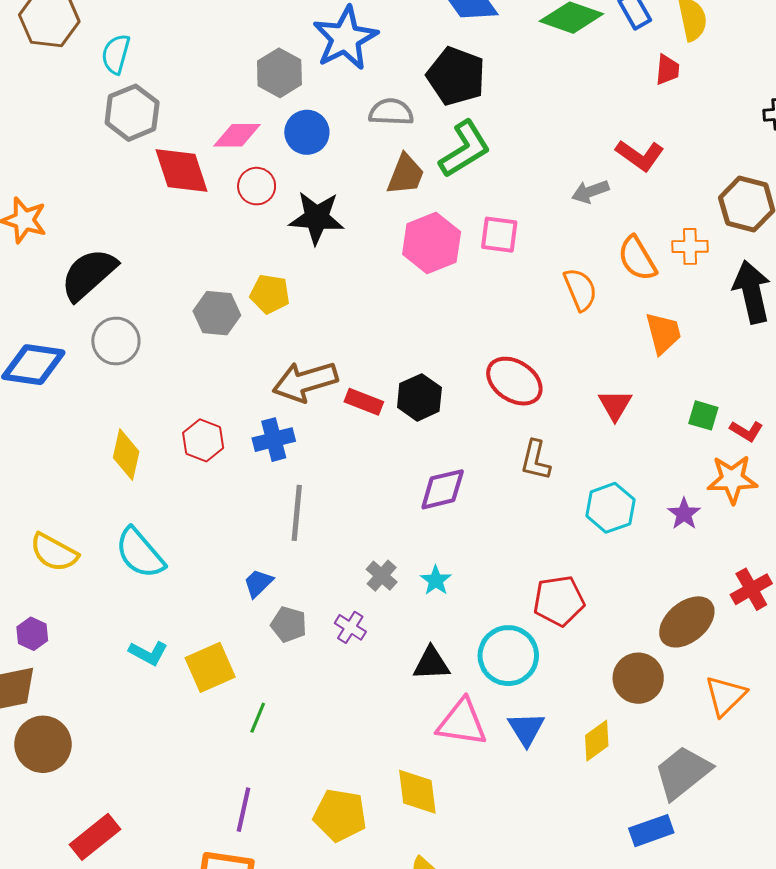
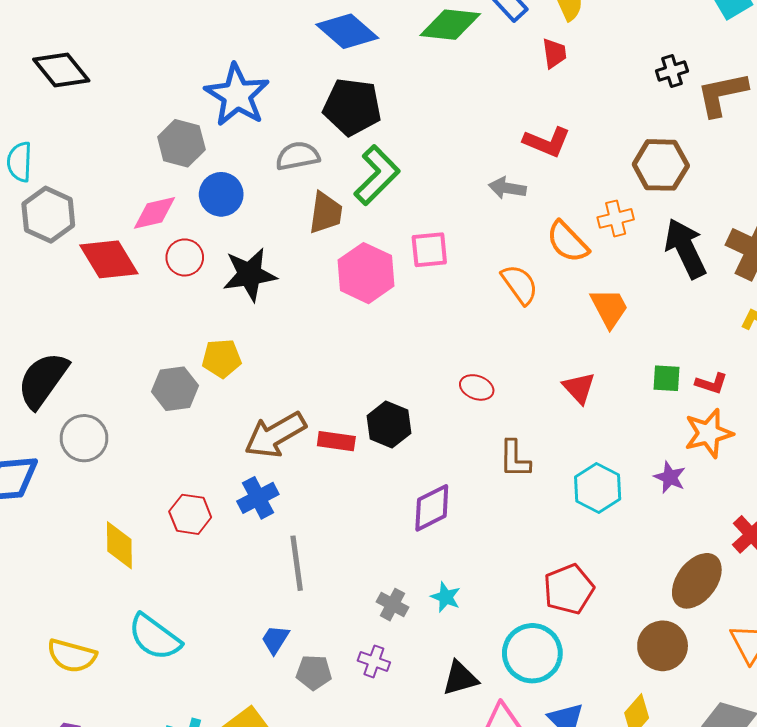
gray arrow: (590, 192) -> (507, 188), turned 42
red ellipse: (514, 381) -> (477, 387), size x0.6

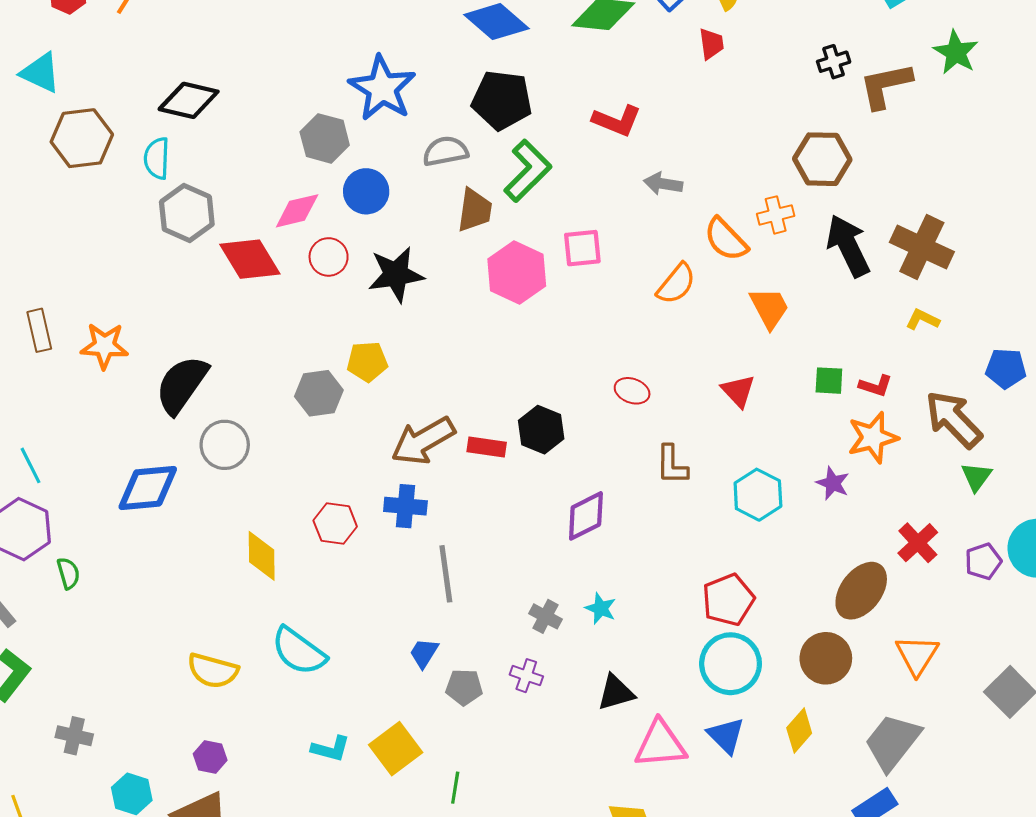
black diamond: (61, 70) -> (189, 100), moved, turned -38
red L-shape: (547, 142) -> (617, 121), moved
orange semicircle: (520, 284) -> (676, 284), turned 75
blue cross: (258, 498) -> (405, 506), turned 33
cyan circle: (532, 653) -> (731, 664), moved

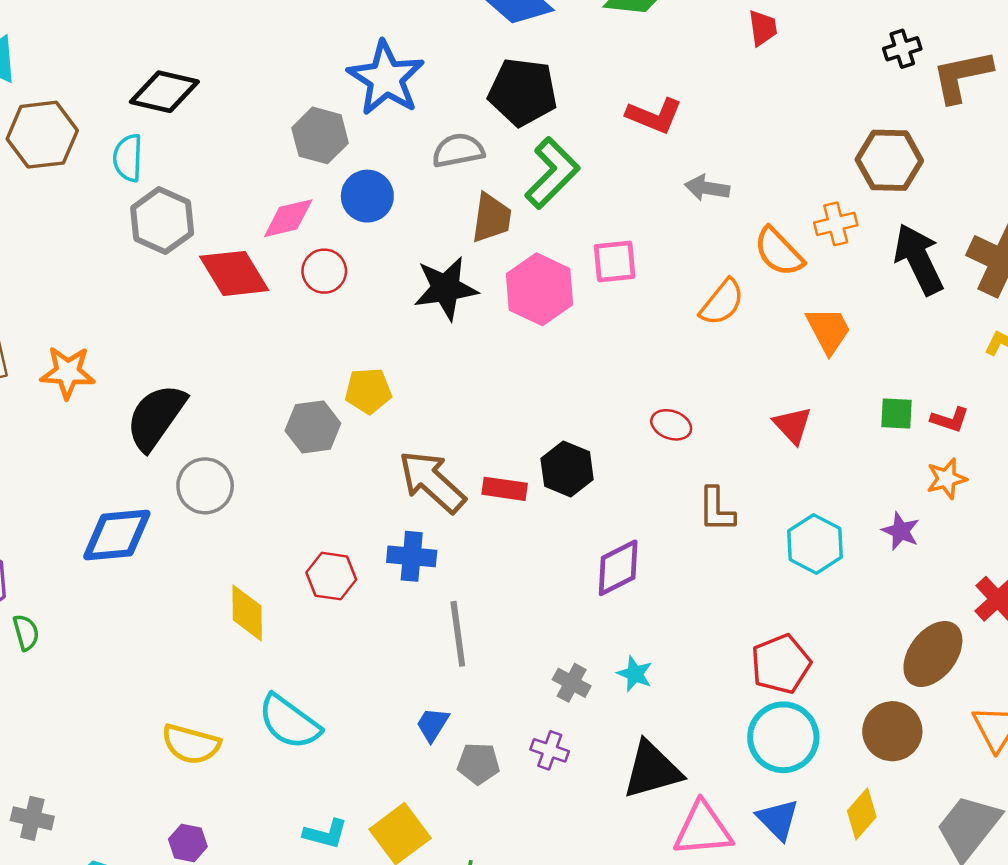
black star: (396, 274) -> (446, 288), moved
orange star: (873, 437) -> (947, 479), size x0.7
brown arrow: (423, 441) -> (432, 482), turned 72
black triangle: (616, 693) -> (652, 770), size x1.4

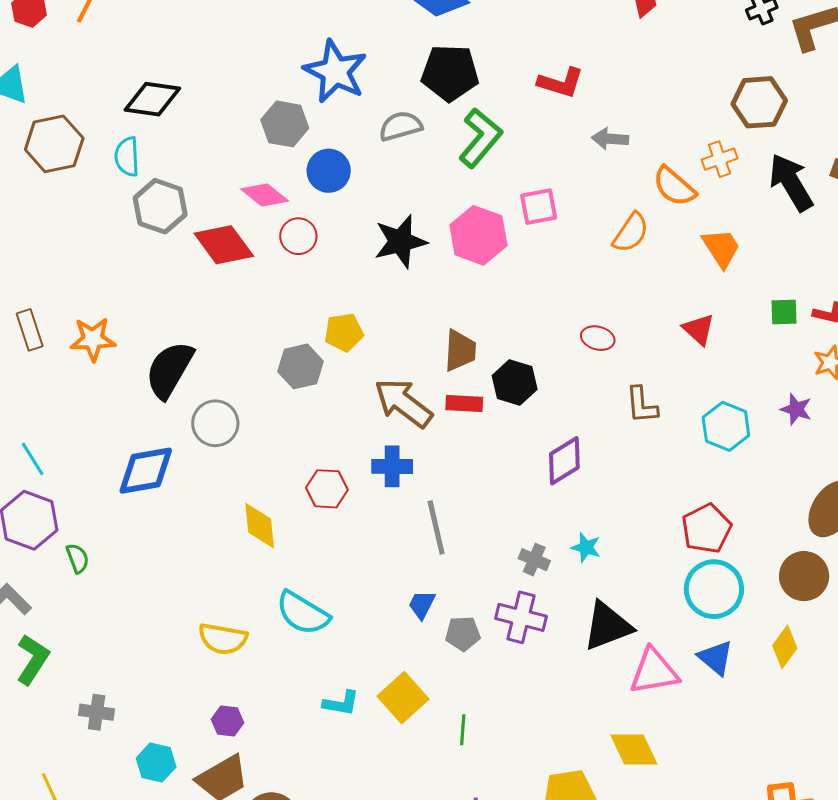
pink diamond: (288, 218) -> (265, 195), turned 57
brown trapezoid: (491, 218) -> (460, 351), moved
purple cross: (550, 750) -> (521, 617), size x1.6

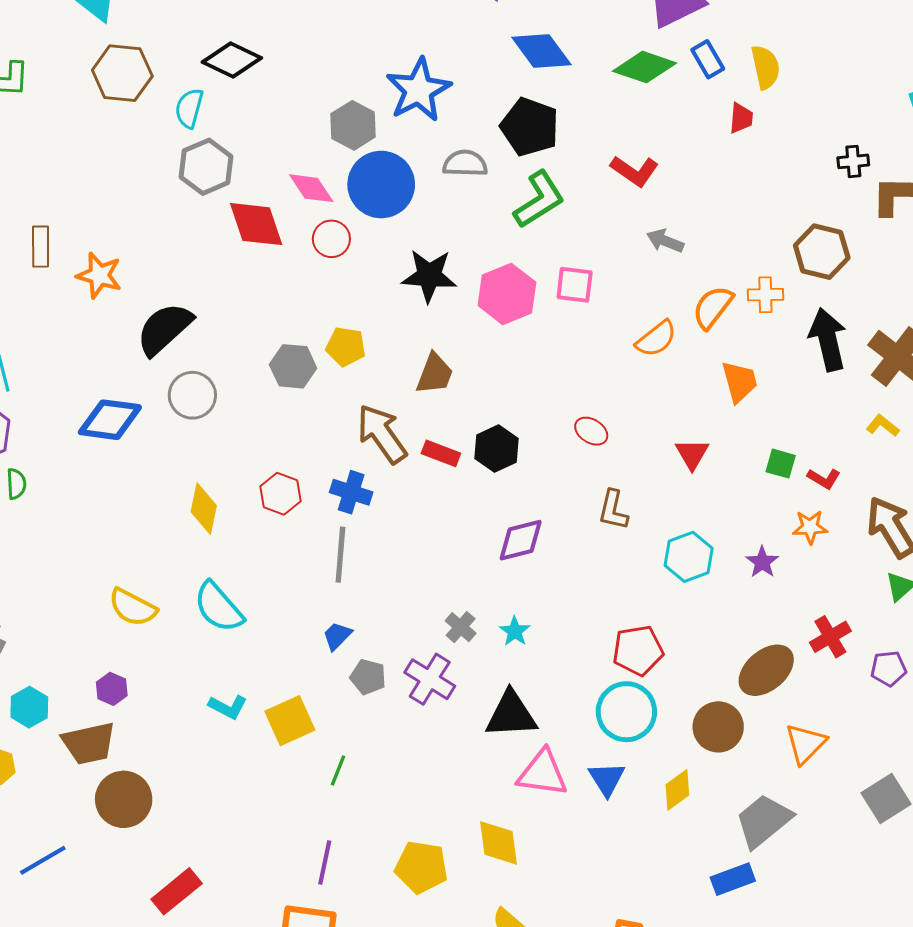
blue circle: (329, 171) -> (381, 185), size x1.5
orange semicircle: (674, 186) -> (713, 307), turned 69
brown trapezoid: (460, 351) -> (435, 374), moved
gray line: (436, 527) -> (340, 555), moved

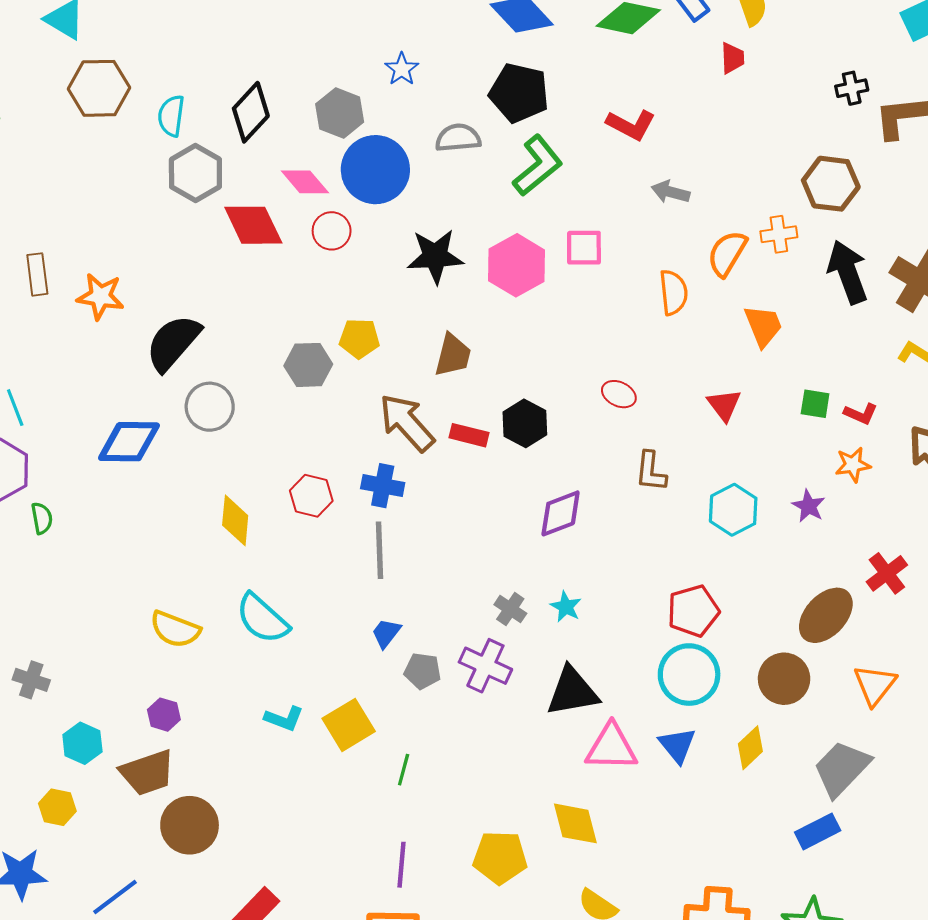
black diamond: (232, 60) -> (251, 112), moved, turned -66
blue star: (419, 90) -> (402, 69), size x0.5
orange semicircle: (656, 339) -> (673, 292), turned -51

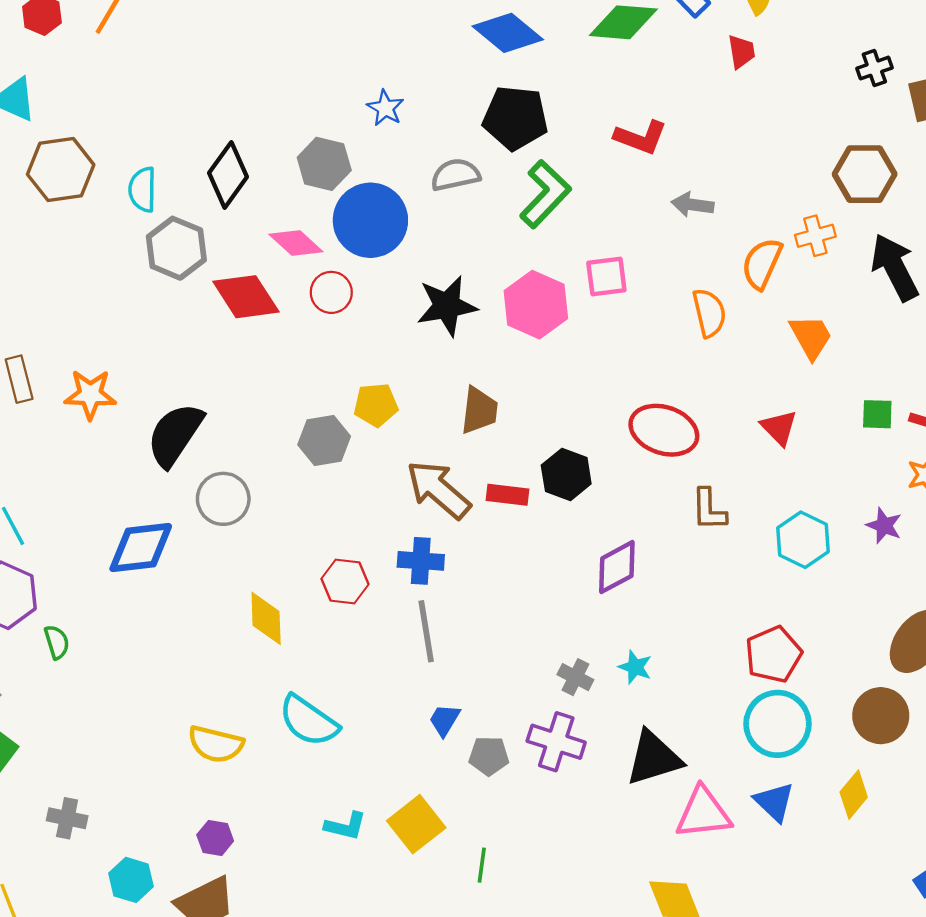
red ellipse: (619, 394) -> (664, 430), size x1.8

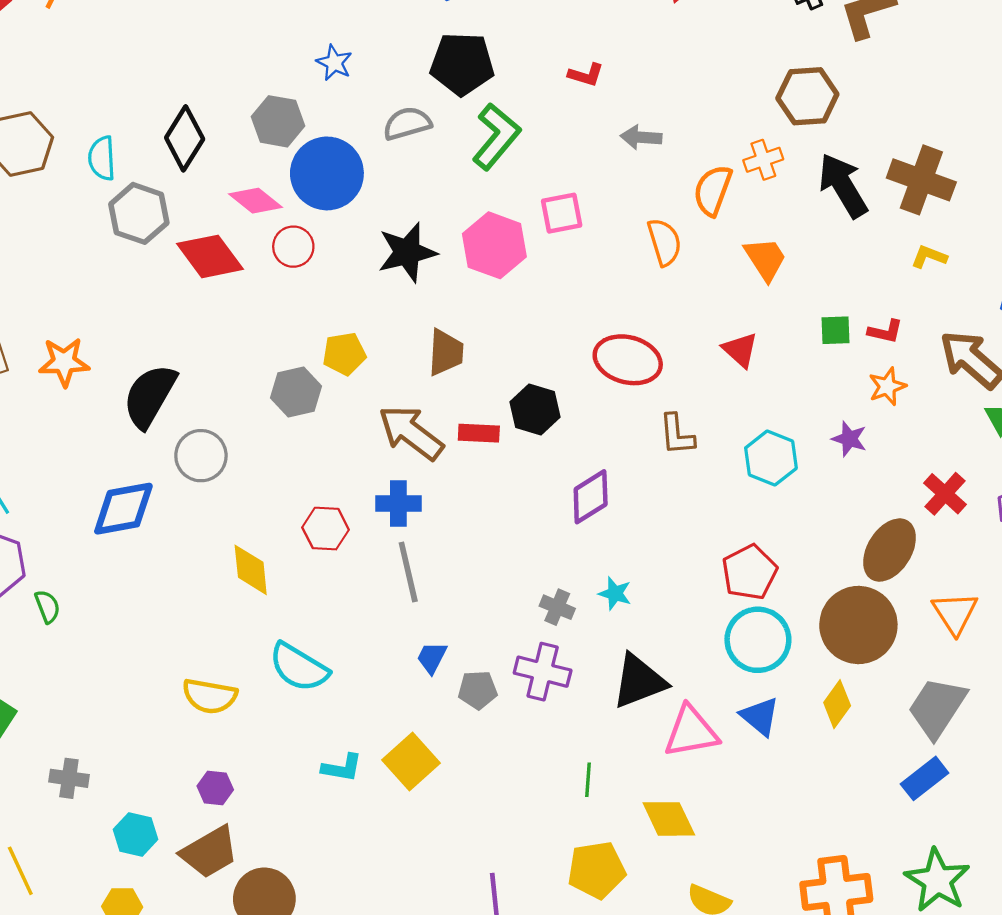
red L-shape: (641, 137) -> (586, 75), size x0.7
brown circle: (881, 716) -> (858, 625), size x1.4
green line: (482, 865) -> (588, 780), moved

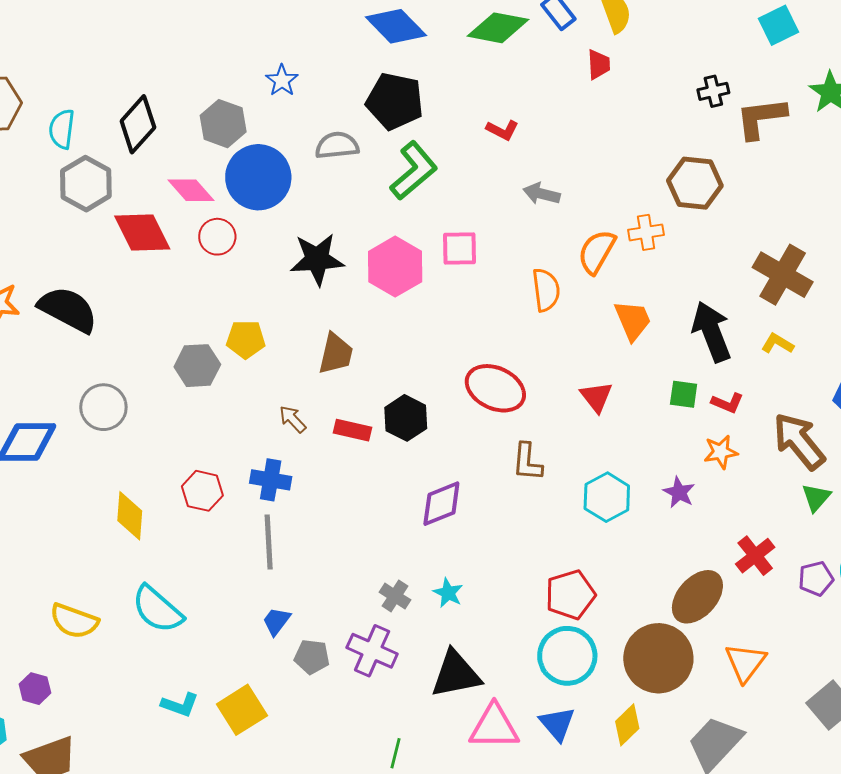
black arrow: (843, 186) -> (712, 332), moved
black semicircle: (150, 396) -> (68, 309), moved, turned 78
brown arrow: (411, 433) -> (293, 419), size x0.5
purple hexagon: (215, 788) -> (35, 689), moved

